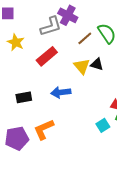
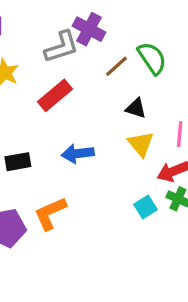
yellow triangle: (82, 66) -> (141, 144), moved

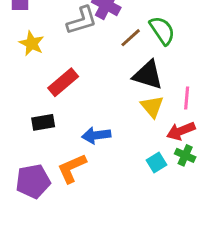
red rectangle: (55, 95) -> (63, 82), moved
black triangle: (136, 108) -> (148, 75), size x1.6
blue arrow: (78, 154) -> (96, 135), moved

